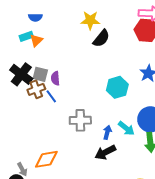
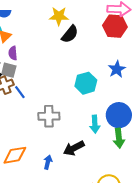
purple semicircle: (55, 78) -> (13, 53), moved
cyan arrow: (126, 128) -> (95, 124), turned 48
blue arrow: (107, 132) -> (48, 162), moved

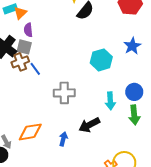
blue circle: (119, 115) -> (134, 92), size x0.7

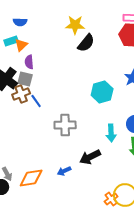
orange diamond: (30, 132) -> (31, 178), moved
blue arrow: (63, 139) -> (64, 171), turned -128

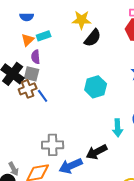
cyan rectangle: (11, 41) -> (44, 36), moved
cyan hexagon: (102, 92) -> (96, 87), moved
gray cross: (65, 125) -> (53, 145), moved
blue arrow: (64, 171) -> (71, 166), size x1.6

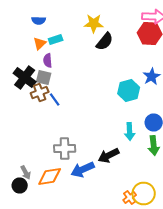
cyan hexagon: (96, 87) -> (129, 90), moved

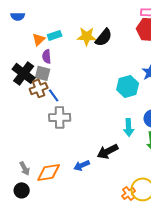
blue semicircle: (39, 20) -> (18, 16), moved
yellow star: (94, 24) -> (87, 36), moved
gray cross: (65, 148) -> (60, 117), moved
blue arrow: (83, 170) -> (82, 165), size x0.7
black circle: (20, 186) -> (22, 190), moved

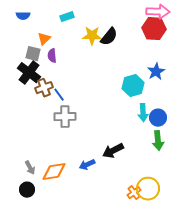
cyan rectangle: (55, 35) -> (67, 17), moved
gray square: (43, 73) -> (33, 54), moved
cyan arrow: (129, 127) -> (143, 113), moved

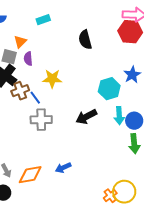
yellow star: (92, 36) -> (52, 79), moved
black semicircle: (109, 37) -> (85, 40), turned 126
black arrow: (113, 151) -> (86, 117), moved

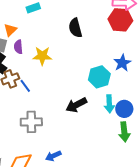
yellow star: (52, 79) -> (42, 56), moved
gray cross: (41, 120) -> (31, 122), moved

